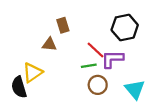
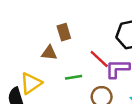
green line: (89, 66) -> (74, 77), moved

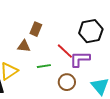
brown rectangle: (64, 32) -> (36, 29), turned 40

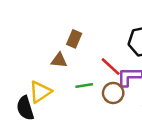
brown circle: (67, 82) -> (113, 93), moved

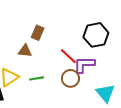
green line: (84, 85) -> (37, 78), moved

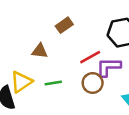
brown rectangle: (38, 33) -> (64, 25), moved, turned 32
red line: (68, 56) -> (90, 57), turned -72

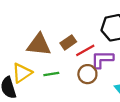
brown rectangle: (64, 25) -> (68, 42), moved
brown triangle: (40, 51) -> (39, 45), size x1.6

